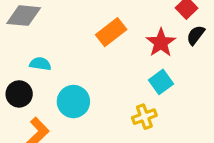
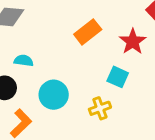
cyan square: (161, 82) -> (118, 77), moved, turned -30
yellow cross: (144, 117) -> (100, 108), moved

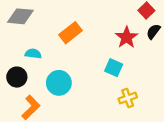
orange rectangle: (88, 32) -> (71, 33), moved
yellow cross: (100, 108) -> (128, 98), moved

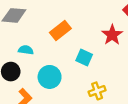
cyan square: (114, 68) -> (84, 58), moved
yellow cross: (128, 98) -> (97, 91), moved

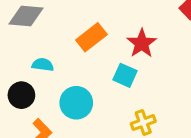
red star: (112, 35) -> (142, 43), moved

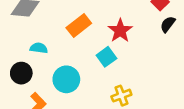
cyan square: (125, 75) -> (106, 57), turned 30

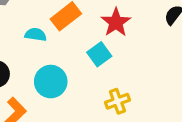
cyan semicircle: (39, 48) -> (36, 35), moved

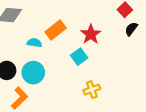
cyan circle: (51, 82) -> (33, 73), moved

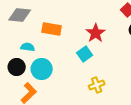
orange rectangle: (56, 30) -> (52, 29), moved, turned 48
cyan semicircle: (34, 43) -> (28, 47), moved

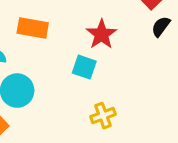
cyan square: (85, 54) -> (84, 67), turned -35

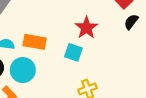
orange rectangle: (33, 28) -> (35, 42), moved

